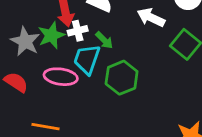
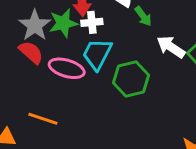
white arrow: (151, 17) -> (171, 47), moved
green arrow: (104, 40) -> (143, 16), moved
red semicircle: (16, 82) -> (31, 52), moved

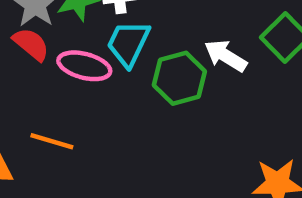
white arrow: (171, 47) -> (226, 56), moved

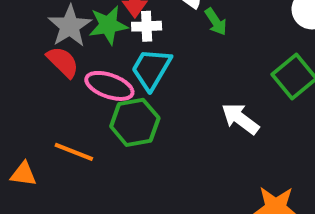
white arrow: (226, 56) -> (240, 119), moved
green hexagon: (179, 78) -> (135, 122), moved

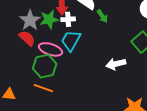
white arrow: (240, 119) -> (116, 64), turned -48
green hexagon: (135, 122) -> (45, 66), moved
orange line: (74, 152) -> (43, 88), moved

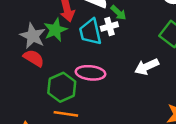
white cross: (68, 19) -> (109, 26), moved
cyan trapezoid: (71, 40) -> (90, 32), moved, turned -30
pink ellipse: (51, 49) -> (91, 73), moved

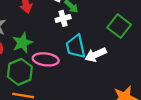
green star: (55, 30) -> (22, 43), moved
cyan trapezoid: (90, 32) -> (76, 46), moved

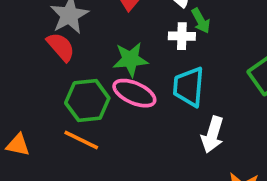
green star: (22, 43) -> (130, 59), moved
white arrow: (96, 55) -> (213, 135), moved, turned -66

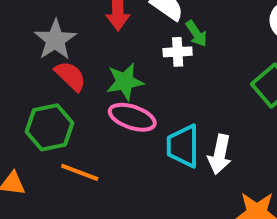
red semicircle: (61, 47) -> (70, 76), moved
cyan trapezoid: (189, 87) -> (183, 146), moved
green hexagon: (87, 101) -> (49, 127), moved

